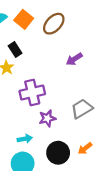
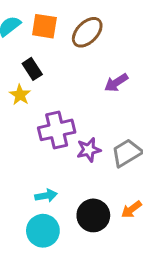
orange square: (24, 19) -> (44, 26), turned -30
purple star: (47, 118) -> (89, 150), moved

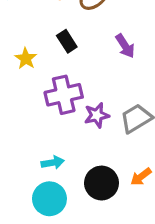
black rectangle: (32, 69) -> (67, 41), moved
purple arrow: (116, 83) -> (125, 46), turned -90

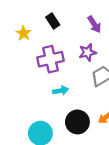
purple star: (97, 115) -> (88, 52), moved
cyan arrow: (53, 163) -> (61, 91), moved

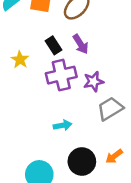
purple arrow: (94, 24) -> (81, 44), moved
purple cross: (50, 59) -> (61, 75), moved

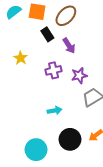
black rectangle: (53, 45) -> (47, 34), moved
purple cross: (61, 75) -> (54, 70), size x0.7

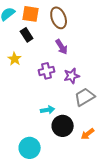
brown ellipse: (66, 16) -> (59, 18), turned -65
black rectangle: (47, 34) -> (27, 35), moved
black circle: (70, 139) -> (63, 126), moved

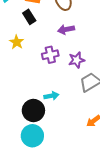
purple arrow: (62, 47) -> (66, 30), turned 112
black circle: (63, 126) -> (33, 111), moved

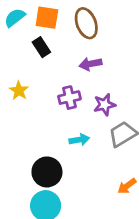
yellow star: (17, 42) -> (19, 91), moved
cyan arrow: (51, 96) -> (79, 140), moved

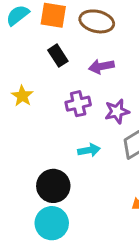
brown ellipse: (86, 23) -> (97, 21), turned -56
black rectangle: (41, 47) -> (58, 56), moved

